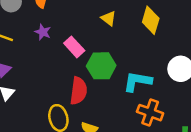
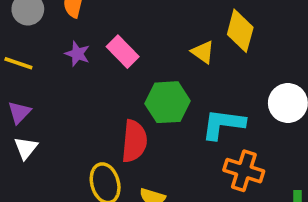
yellow triangle: (109, 18) -> (203, 52), moved
pink rectangle: (74, 47) -> (123, 52), moved

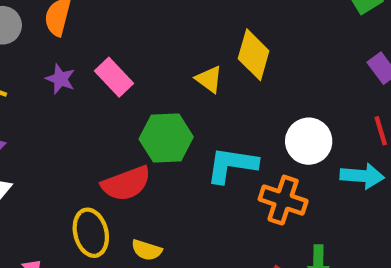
red semicircle: (134, 141) -> (126, 183), turned 63
orange cross: (244, 171) -> (283, 200), moved

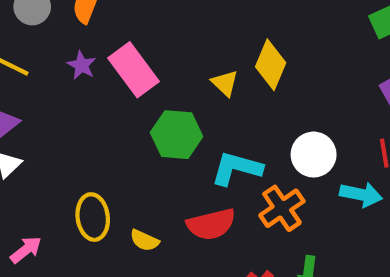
pink rectangle: (114, 77) -> (133, 70), size x1.4
red semicircle: (126, 183) -> (211, 224), moved
orange cross: (283, 200) -> (282, 208), turned 30

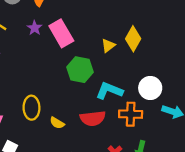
yellow triangle: (225, 83) -> (108, 46), turned 32
orange cross: (282, 208) -> (131, 114), turned 30

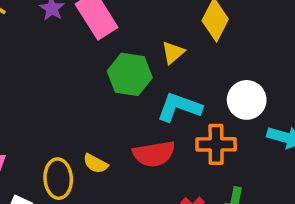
yellow triangle: (108, 46) -> (173, 53), moved
yellow ellipse: (31, 108) -> (58, 179), moved

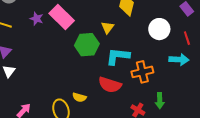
white circle: (247, 100) -> (159, 29), moved
red semicircle: (154, 154) -> (110, 85), turned 40

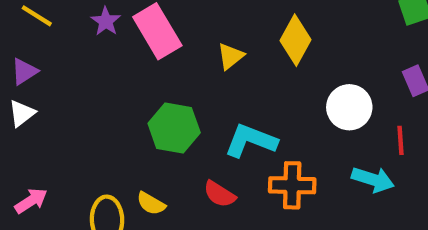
yellow triangle: (108, 27) -> (231, 56), moved
green hexagon: (87, 45) -> (174, 128), moved
red semicircle: (110, 85) -> (219, 194), size x0.7

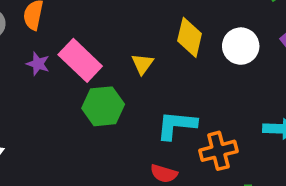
white circle: (349, 107) -> (241, 46), moved
green hexagon: (174, 128) -> (103, 106), moved

